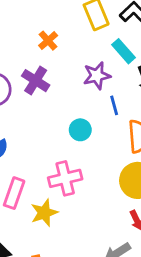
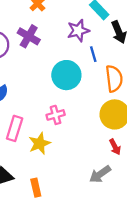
cyan circle: (80, 130) -> (66, 75), size x1.6
pink cross: (65, 178) -> (56, 115), size x0.7

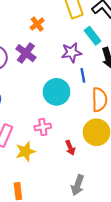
red arrow: (115, 147) -> (70, 148), moved
gray arrow: (100, 174) -> (78, 185), turned -42

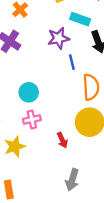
cyan rectangle: (93, 36) -> (80, 19), turned -30
cyan circle: (57, 92) -> (29, 92), moved, size x0.7

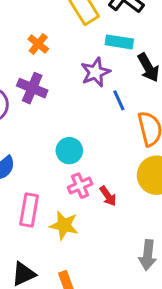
red arrow: (62, 140) -> (108, 196), moved
yellow star: (15, 147) -> (64, 225), turned -30

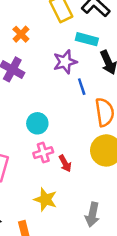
yellow star: (64, 225) -> (45, 200), moved

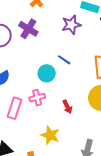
blue line: (82, 87) -> (64, 60), moved, turned -40
pink cross: (43, 153) -> (37, 98), moved

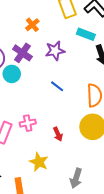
purple star: (71, 25) -> (55, 51), moved
cyan circle: (47, 73) -> (12, 74), moved

